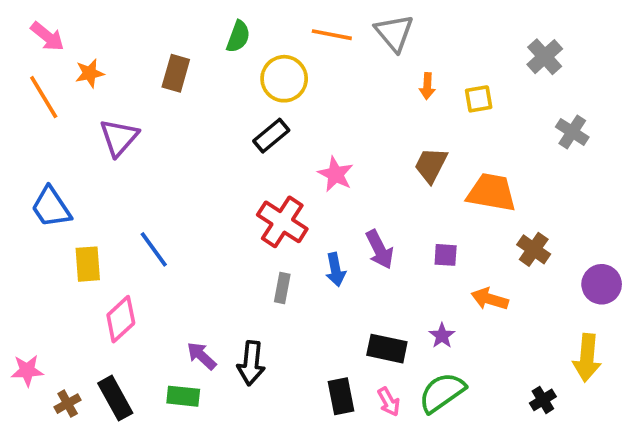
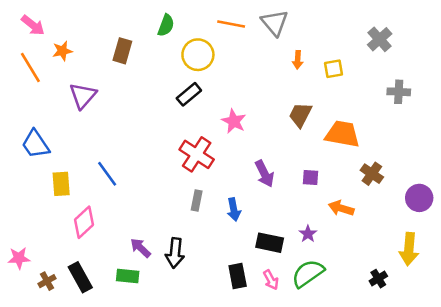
gray cross: (572, 132) -> (399, 92), turned -30
blue arrow: (335, 270) -> (234, 209), moved

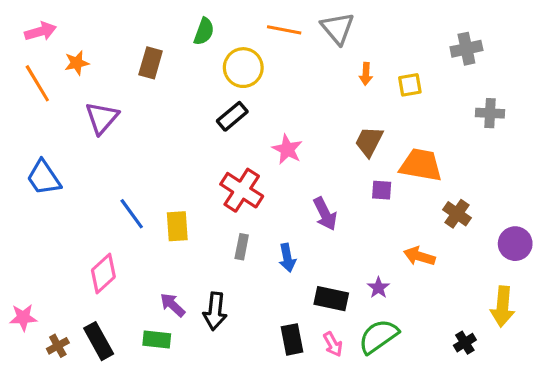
pink arrow: (33, 25) -> (41, 31), turned -55
gray cross: (380, 39) -> (466, 49), turned 30
purple square: (310, 177) -> (382, 190), moved
yellow rectangle: (61, 184) -> (177, 226), moved

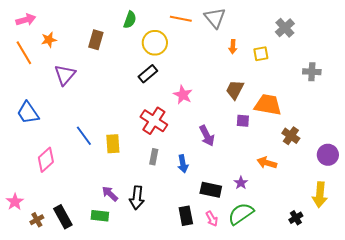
gray cross: (466, 49) -> (285, 28), moved, turned -30
pink diamond: (103, 273) -> (46, 160), moved
pink star: (23, 317) -> (15, 202), turned -30

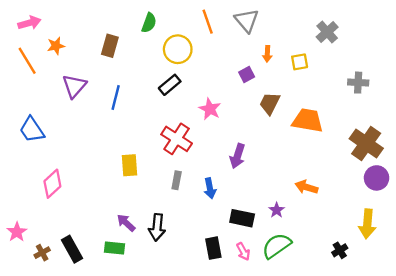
orange line: (181, 19) -> (208, 22), turned 60
purple square: (243, 121) -> (247, 75), moved, turned -32
blue line: (84, 136) -> (116, 97), moved, turned 50
purple arrow: (207, 136) -> (237, 156), turned 45
brown cross: (291, 136) -> (366, 143), moved, size x1.6

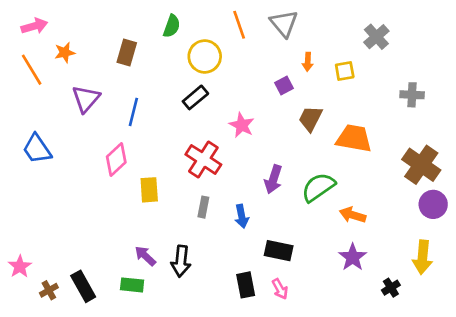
pink diamond: (52, 184) -> (116, 159), moved
purple star: (277, 210) -> (353, 257), moved, size x1.5
green semicircle: (277, 246) -> (318, 187), moved

